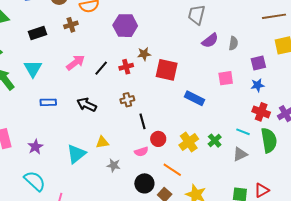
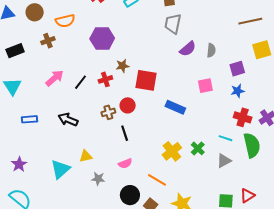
red circle: (158, 139) -> (128, 105), moved

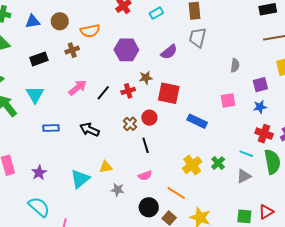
purple semicircle: (188, 49) -> (169, 52), moved
brown cross: (108, 112) -> (130, 124), turned -32

